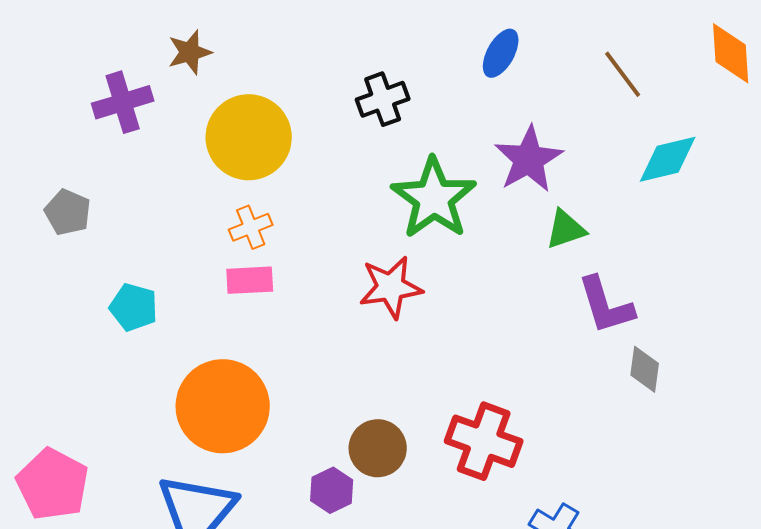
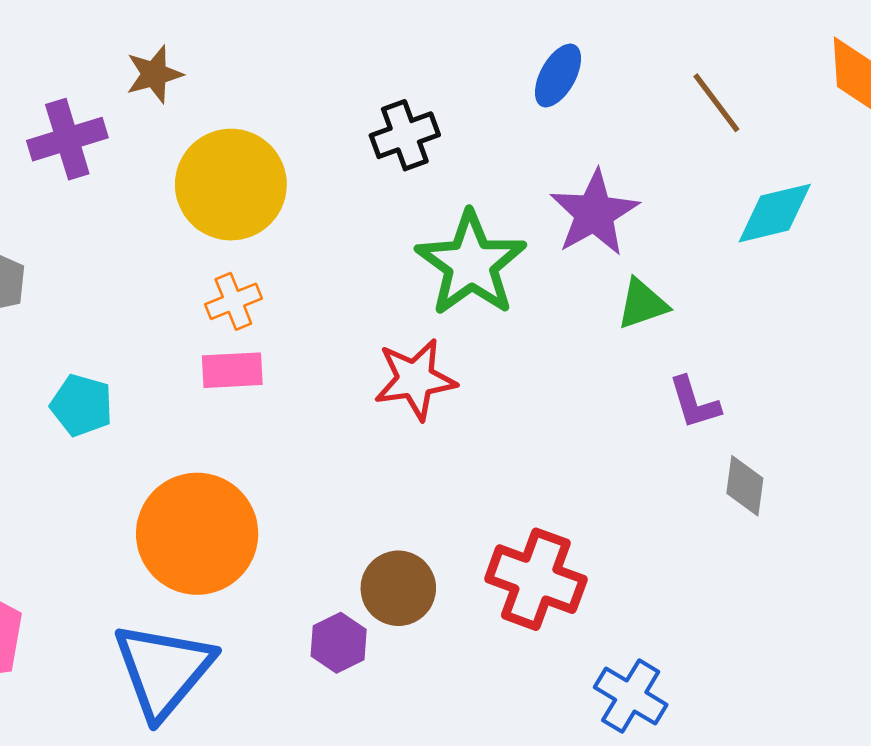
purple L-shape: (606, 305) -> (694, 403), size x0.7

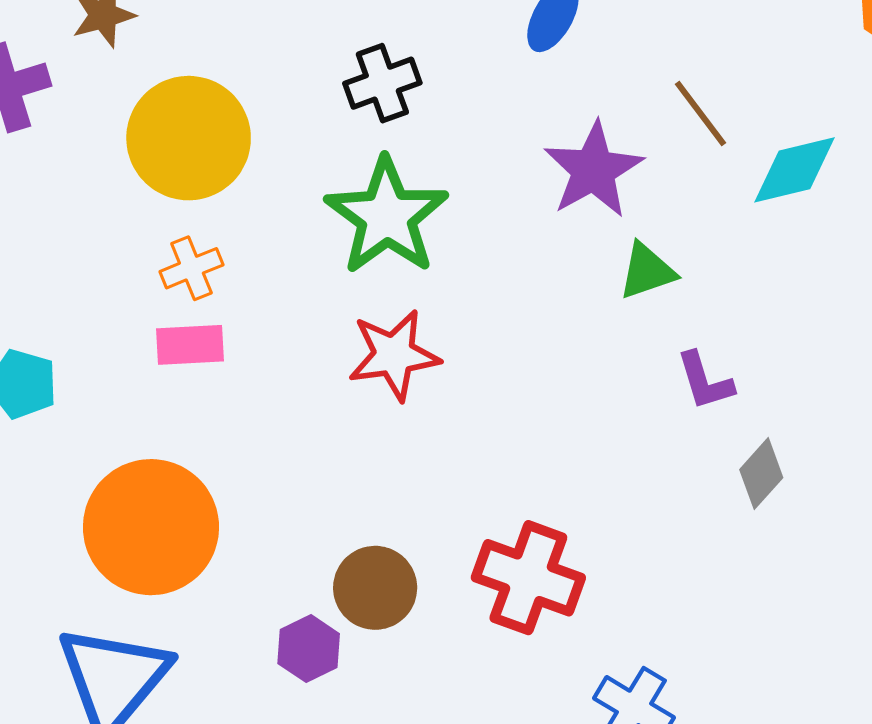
brown line: (716, 103) -> (700, 114), moved
green star: (471, 264) -> (387, 216), moved
gray diamond: (745, 486) -> (761, 474), turned 34

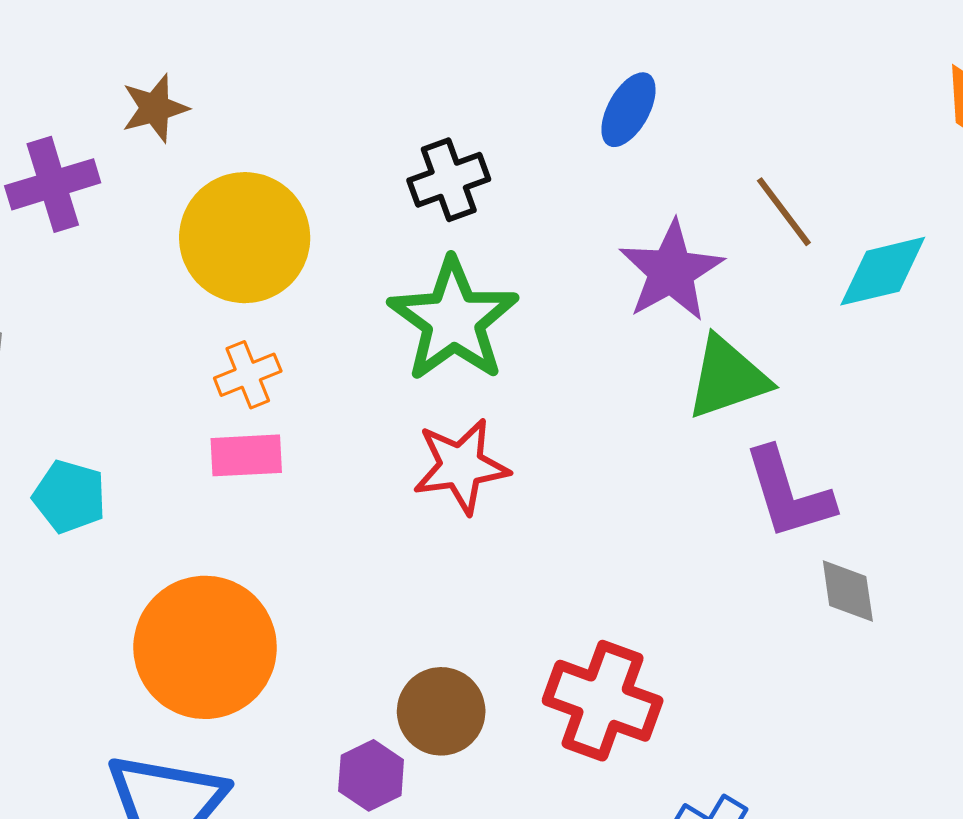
green triangle: (647, 271) -> (727, 378), size x1.4
purple L-shape: (705, 381) -> (788, 494), size x1.5
gray diamond: (761, 474) -> (848, 591), turned -50

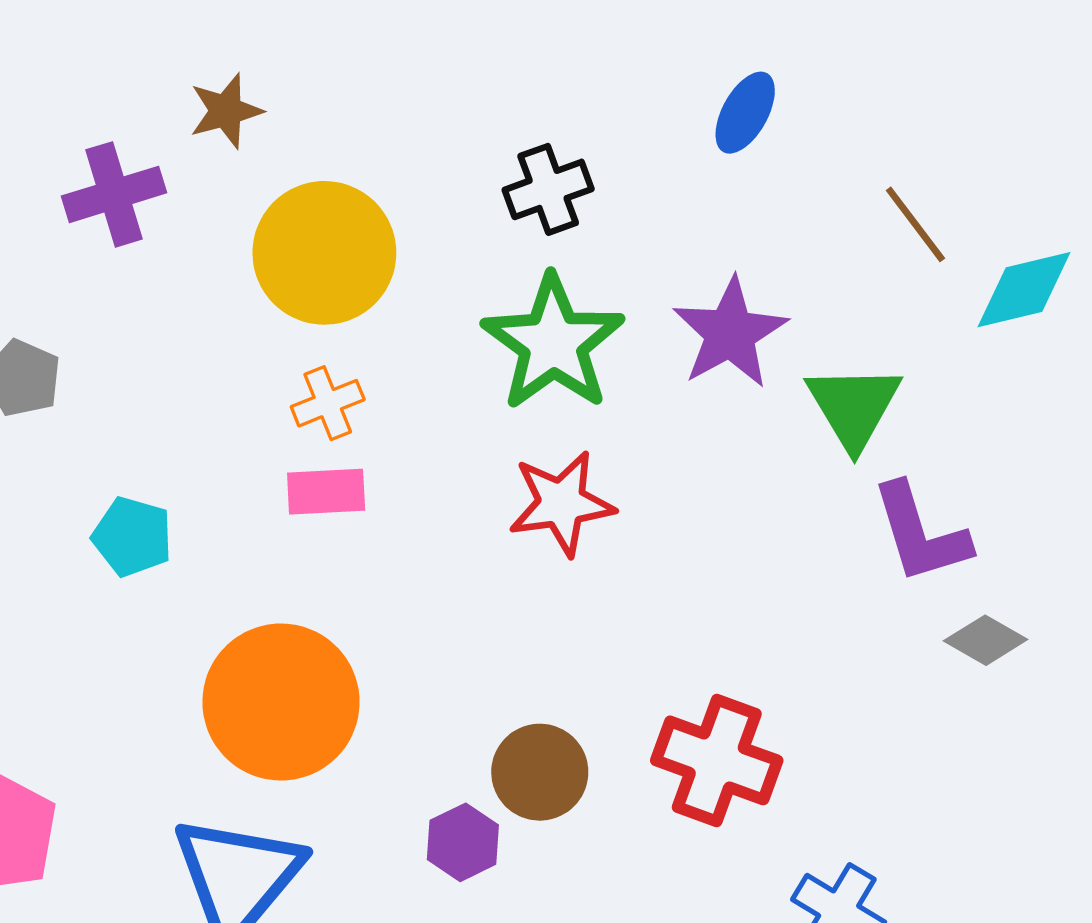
purple star: (671, 271) -> (730, 333), moved
green triangle: (727, 378) -> (854, 406), turned -42
gray diamond: (848, 591) -> (986, 640), turned -52

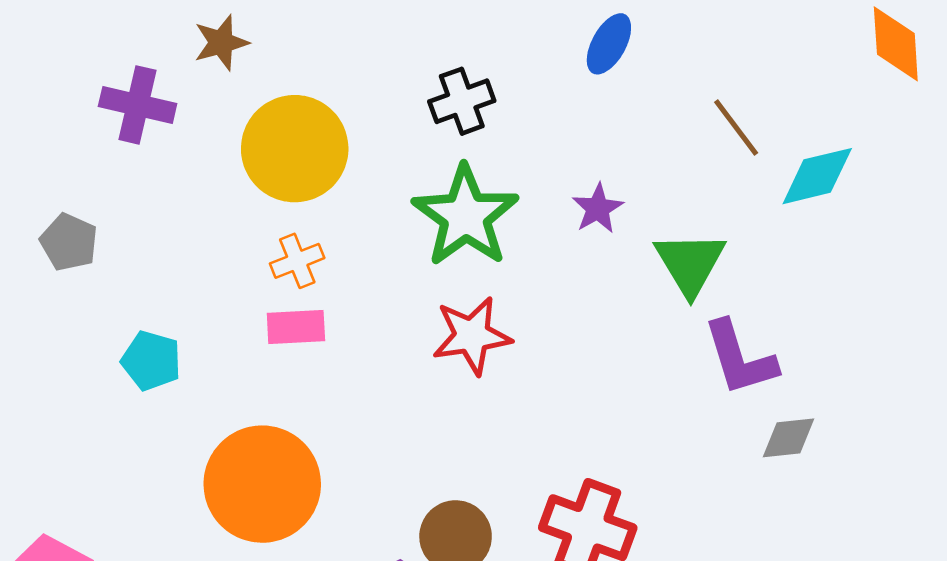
purple cross: (114, 194) -> (138, 105), turned 30
purple star: (730, 333) -> (598, 208), size x0.6
gray diamond: (986, 640) -> (789, 438), turned -36

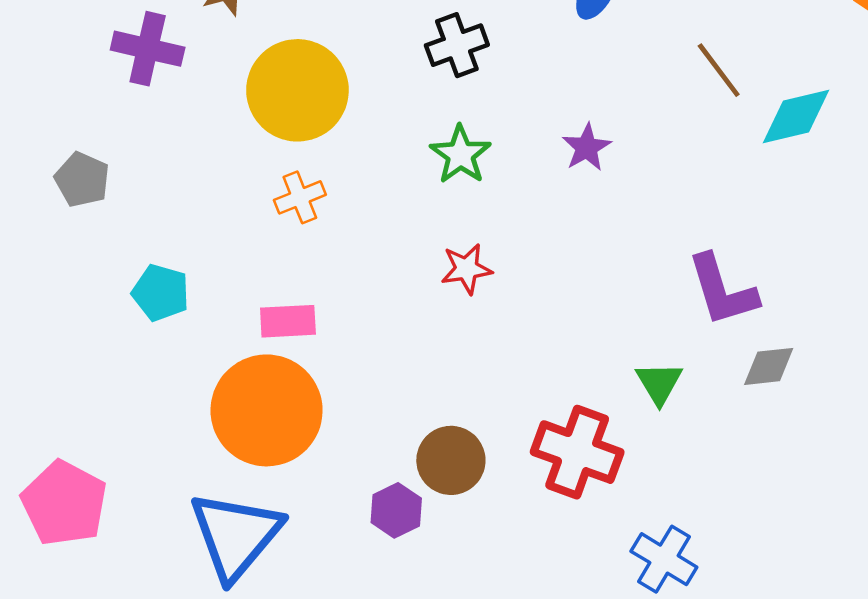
green star: (466, 216) -> (460, 155), size x0.6
green triangle: (690, 263) -> (659, 383), moved, size x0.7
pink rectangle: (296, 327) -> (288, 321), moved
red star: (472, 336) -> (466, 269), size x0.7

